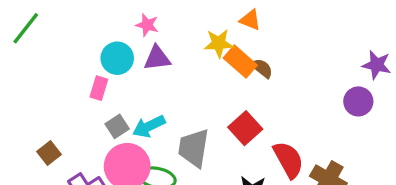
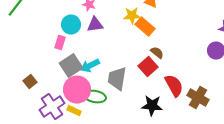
brown semicircle: (262, 68) -> (157, 53), moved
gray square: (117, 126) -> (71, 66), size x1.6

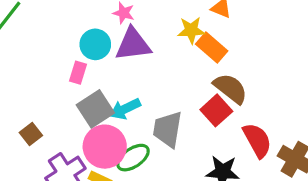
purple triangle: (95, 25) -> (133, 44), size x1.4
brown semicircle: (157, 53) -> (230, 88), size x1.6
green ellipse: (95, 97) -> (133, 158), turned -45

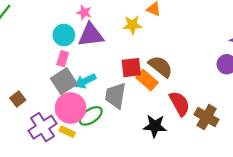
orange rectangle: (212, 48) -> (147, 80), moved
pink rectangle: (78, 73) -> (63, 59), moved
red square: (216, 110) -> (131, 68), moved, turned 35

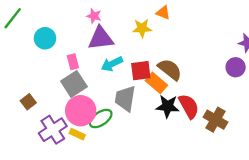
cyan circle: (64, 35) -> (45, 38), moved
pink rectangle: (63, 59) -> (73, 62), turned -32
cyan arrow: (85, 81) -> (112, 64), moved
black star: (155, 126) -> (168, 106), moved

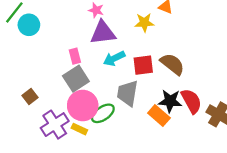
cyan circle: (45, 38) -> (29, 25), moved
orange rectangle: (156, 83) -> (159, 116), moved

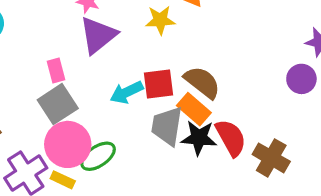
purple triangle: (103, 33) -> (98, 35), turned -32
cyan arrow: (114, 58) -> (127, 92), moved
gray trapezoid: (128, 93) -> (167, 126), moved
orange rectangle: (159, 116) -> (194, 109), moved

